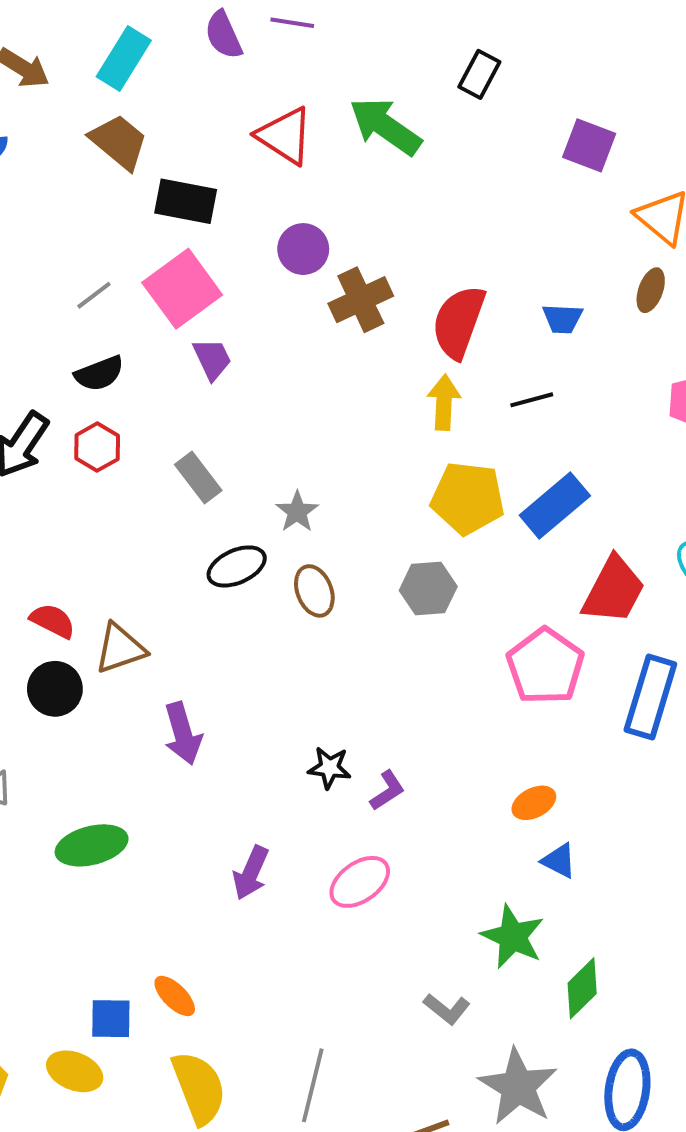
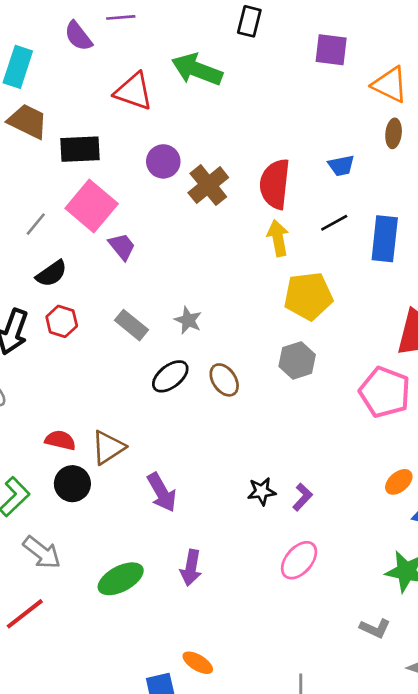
blue rectangle: (555, 505) -> (385, 239), moved, turned -30
gray star: (297, 512) -> (188, 320), moved
purple arrow: (251, 873) -> (191, 568), moved

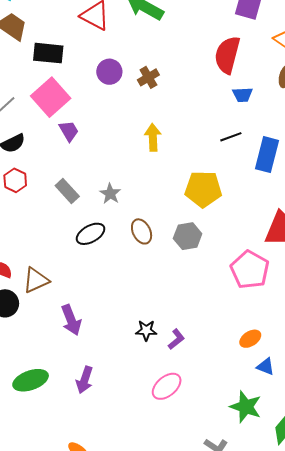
red semicircle: (275, 184) -> (227, 55), moved
brown cross: (208, 185) -> (148, 77), moved, size x0.7
yellow arrow: (278, 238) -> (153, 137), moved
brown ellipse: (224, 380) -> (142, 231), moved

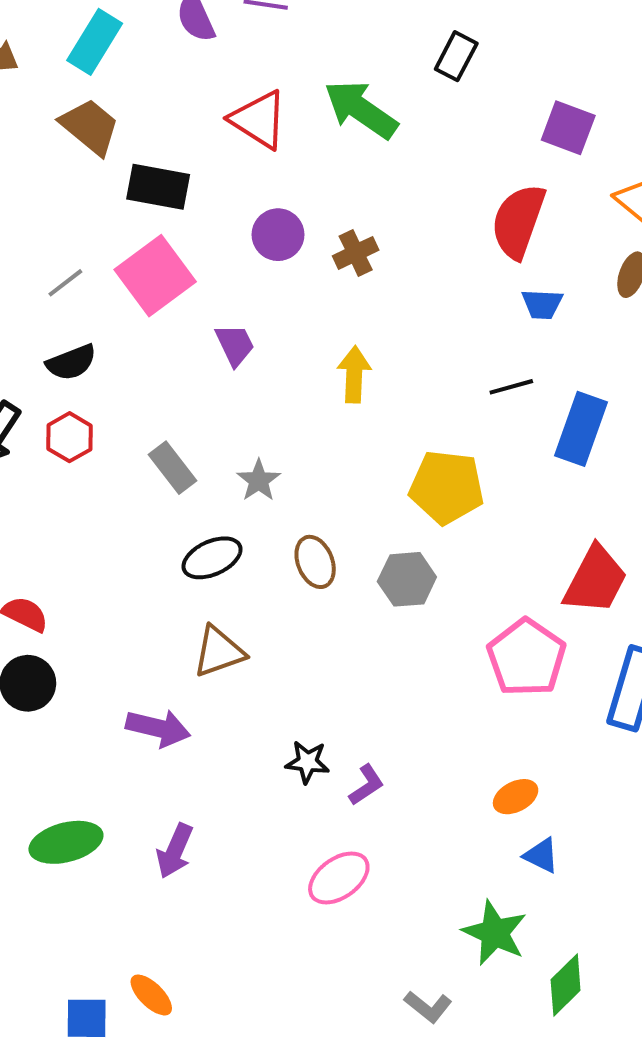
purple trapezoid: (69, 131) -> (235, 345), moved
brown triangle: (36, 280) -> (219, 652), moved
purple arrow: (71, 320) -> (158, 728), turned -60

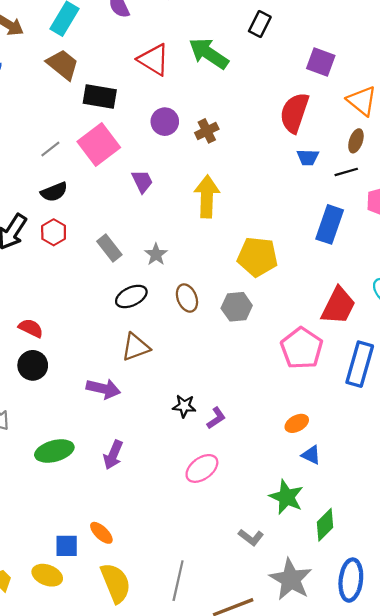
yellow arrow: (354, 374) -> (207, 197), size x1.4
black line: (511, 387) -> (346, 172), moved

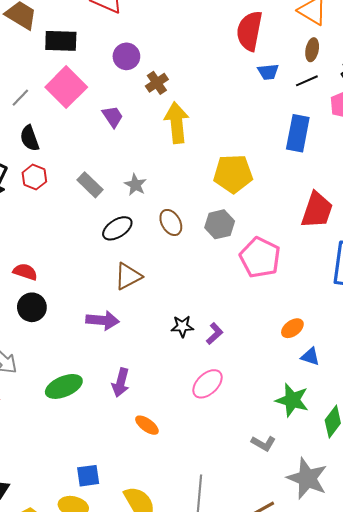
brown cross: (207, 131) -> (157, 83), moved
black semicircle: (54, 192) -> (30, 138), turned 100
pink pentagon: (302, 348) -> (260, 257), moved
orange ellipse: (101, 533) -> (147, 425), moved

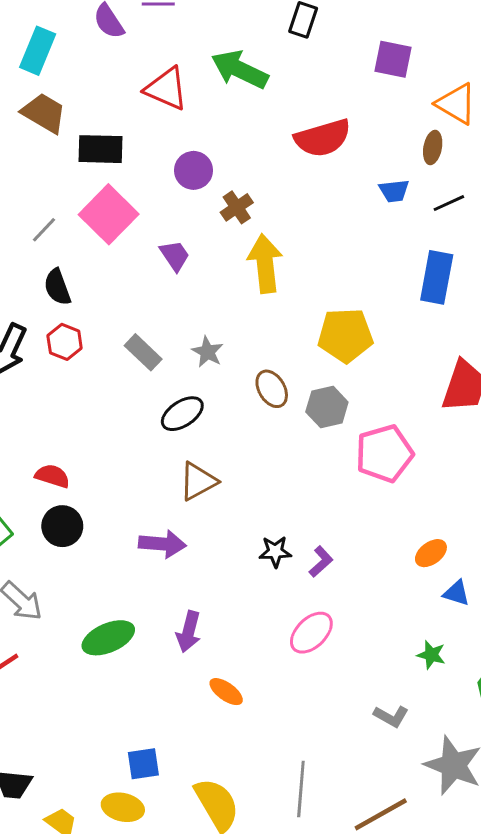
red semicircle: (249, 31) -> (323, 138), moved, turned -117
brown ellipse: (312, 50) -> (433, 147), moved
brown ellipse: (171, 222) -> (272, 389), moved
pink pentagon: (260, 257) -> (384, 453), turned 30
green star: (292, 400) -> (431, 655), size x0.6

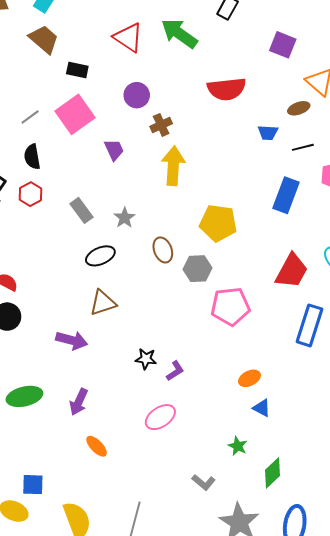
brown ellipse: (433, 147) -> (299, 108), turned 50
black rectangle: (101, 149) -> (77, 70), size x0.7

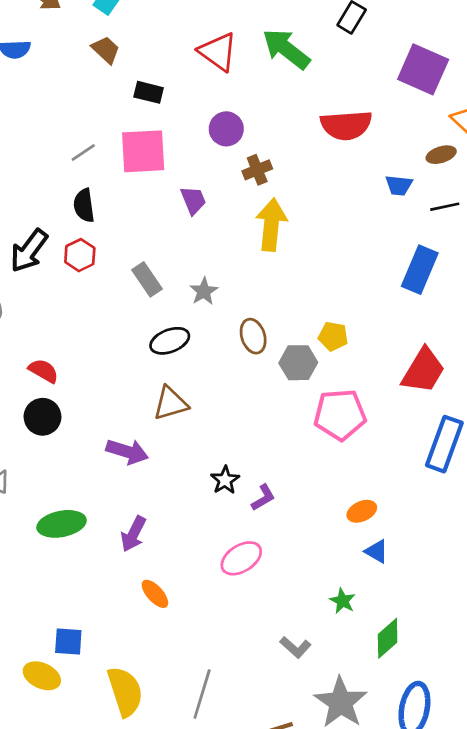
brown trapezoid: (44, 39) -> (106, 50), size x0.7
purple square: (283, 45) -> (423, 69), size x1.4
pink square: (75, 114) -> (143, 151), turned 30
yellow pentagon: (218, 223) -> (333, 336), moved, size x0.6
black star: (146, 359) -> (225, 480), turned 30

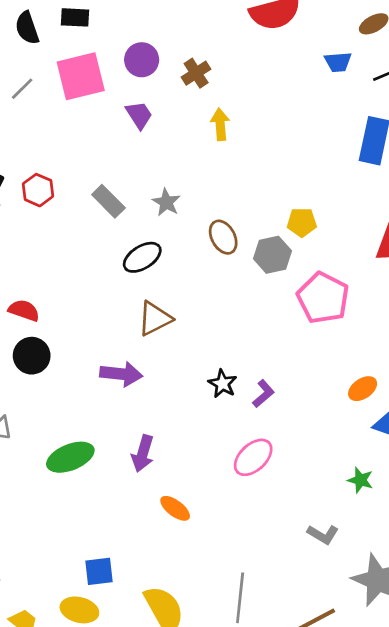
purple circle: (226, 129) -> (142, 60), moved
black semicircle: (84, 205) -> (27, 28), moved
yellow arrow: (271, 225) -> (220, 124), size x0.6
pink pentagon: (340, 415) -> (323, 298), turned -30

